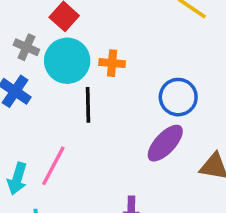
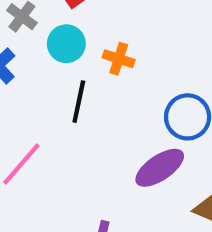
cyan circle: (67, 61) -> (66, 44), size x0.7

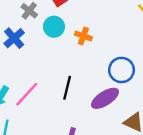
black line: (79, 102) -> (67, 88), moved

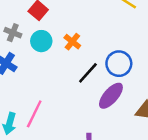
orange cross: (83, 36) -> (72, 42), turned 35
black line: (67, 88) -> (88, 73), moved, turned 45

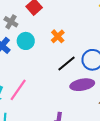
cyan circle: (41, 41) -> (26, 41), moved
purple ellipse: (111, 96) -> (82, 85), turned 30

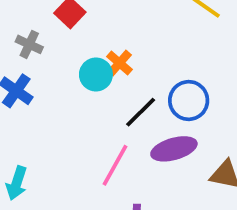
cyan circle: (26, 41) -> (96, 75), moved
pink line: (18, 90) -> (115, 165), moved

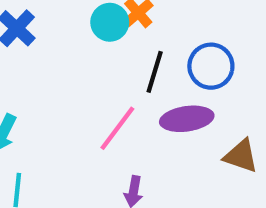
black line: (141, 112) -> (155, 72), turned -36

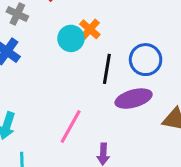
pink line: (117, 128) -> (71, 126), moved

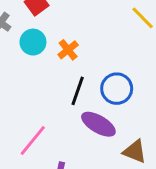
cyan circle: (71, 38) -> (33, 42), moved
purple ellipse: (134, 99) -> (98, 124), turned 36

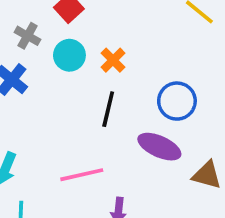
black line: (78, 91) -> (108, 109), moved
pink line: (33, 140) -> (82, 175), turned 44

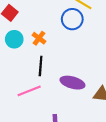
blue circle: (177, 101) -> (72, 19), moved
pink line: (82, 175) -> (29, 91), moved

